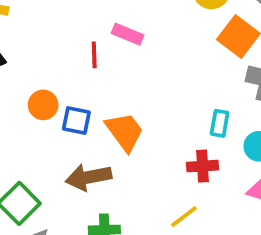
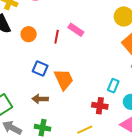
orange circle: (43, 105) -> (29, 34), moved
brown arrow: (89, 177) -> (40, 99), size x0.7

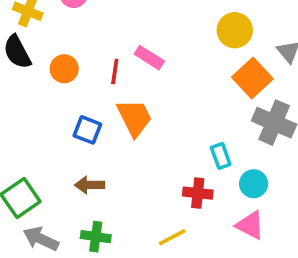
orange trapezoid: (64, 80) -> (134, 118), moved
cyan rectangle: (113, 86) -> (221, 156), turned -40

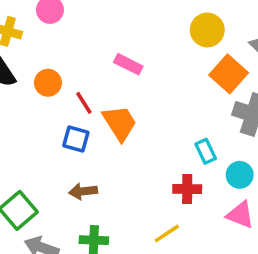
red line: (115, 72) -> (84, 103), moved, turned -35

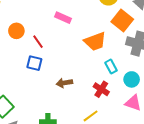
orange trapezoid: (120, 123) -> (95, 41), moved, turned 105
red cross: (187, 189) -> (101, 89), turned 35
brown arrow: (83, 191) -> (64, 83), moved

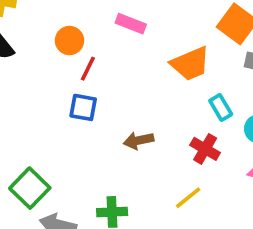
orange circle: (16, 31) -> (69, 41), moved
red line: (38, 42) -> (88, 69), turned 64

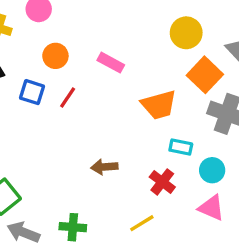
orange circle: (69, 41) -> (55, 56), moved
blue square: (83, 107) -> (32, 92), moved
cyan rectangle: (221, 108) -> (181, 147), turned -55

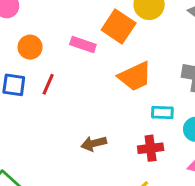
orange square: (205, 75) -> (119, 27), moved
red cross: (162, 182) -> (151, 148), turned -35

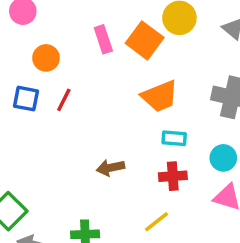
pink rectangle: (83, 44) -> (103, 39), moved, turned 50
cyan rectangle: (162, 113) -> (174, 138), moved

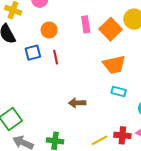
blue square: (26, 99) -> (33, 53), turned -35
red line: (64, 100) -> (56, 57), turned -48
red cross: (173, 176) -> (122, 135), moved

